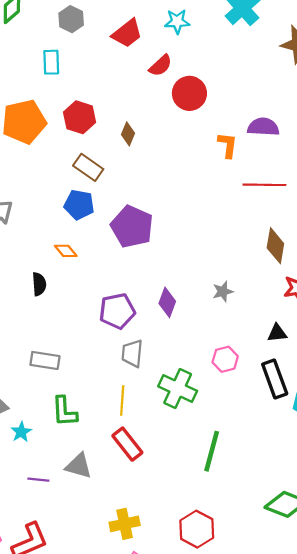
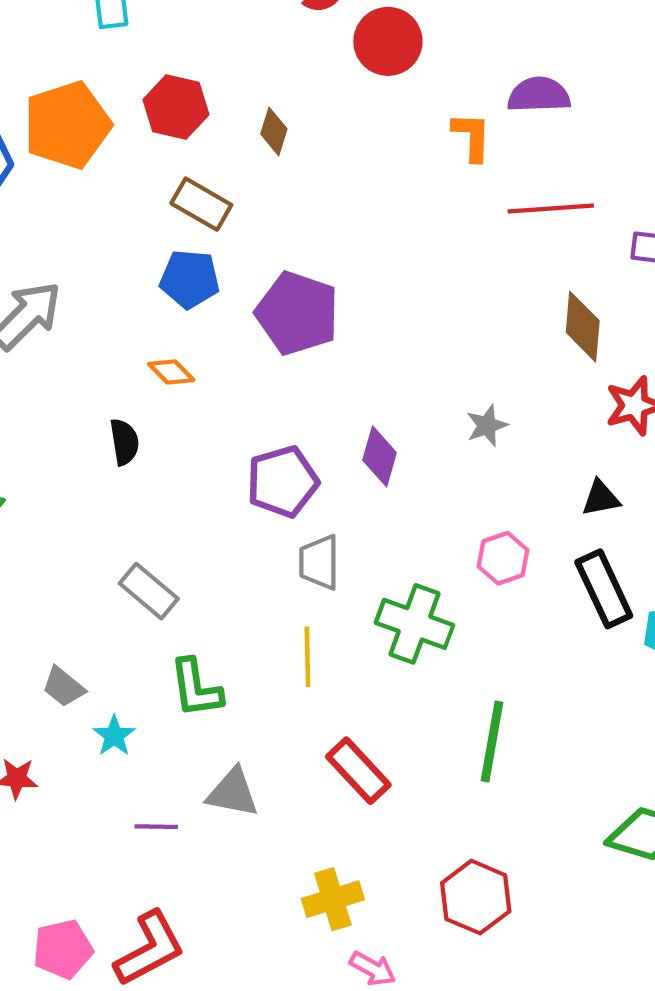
gray rectangle: (45, 360) -> (149, 591), turned 36
red rectangle: (127, 444) -> (358, 771), moved

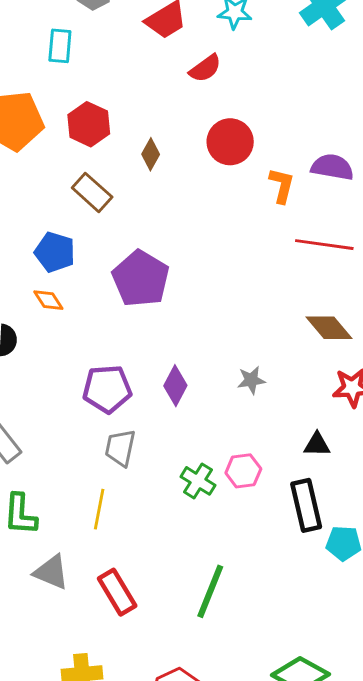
red circle: (388, 41) -> (230, 142), moved
blue pentagon: (190, 279) -> (55, 252), moved
brown diamond: (583, 327) -> (329, 328), turned -57
green cross: (415, 624) -> (198, 481), moved, size x0.7
gray triangle: (233, 793) -> (51, 572), moved

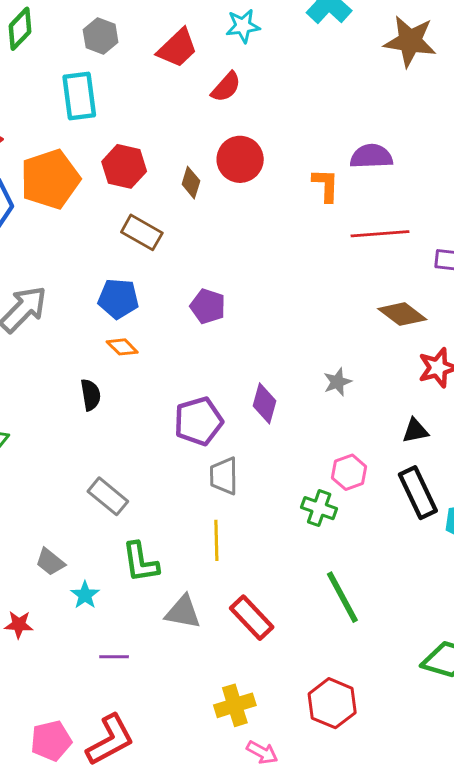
cyan rectangle: (60, 46) -> (79, 96), size x1.4
red circle: (230, 142) -> (240, 159), moved
purple pentagon: (141, 279) -> (208, 306), size x0.6
green cross: (198, 481) -> (319, 508), moved
green line: (210, 591) -> (342, 597), turned -38

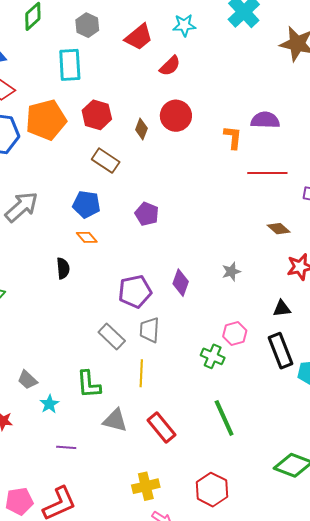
brown diamond: (402, 314) -> (279, 229), size x0.7
gray rectangle: (108, 496) -> (112, 336), moved

